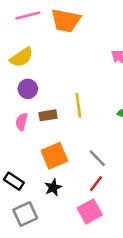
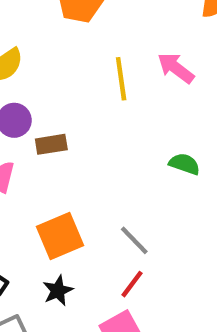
yellow line: (78, 105) -> (121, 79), moved
brown rectangle: (48, 115) -> (51, 144), moved

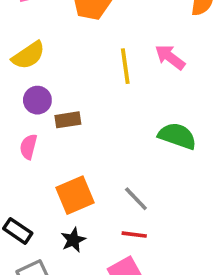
green semicircle: (184, 164) -> (177, 136), size x1.5
red line: (132, 284) -> (134, 235), turned 60

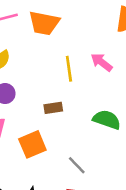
brown rectangle: (68, 120) -> (53, 108), moved
orange square: (75, 195) -> (32, 144), moved

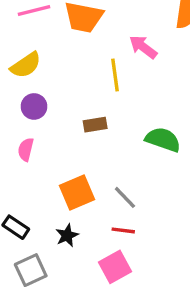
pink arrow: (102, 62) -> (143, 47), moved
orange square: (32, 144) -> (77, 192), moved

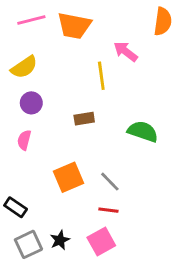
black star: (67, 235) -> (60, 240), moved

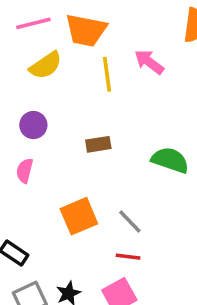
yellow semicircle: (24, 67) -> (46, 65), moved
yellow line: (101, 76) -> (107, 74), moved

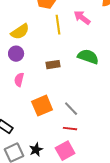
yellow semicircle: (46, 65) -> (20, 32), moved
green semicircle: (170, 160) -> (88, 57), moved
pink semicircle: (25, 171) -> (19, 80), moved

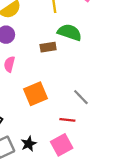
green semicircle: (88, 57) -> (70, 32), moved
gray line: (71, 109) -> (81, 97), moved

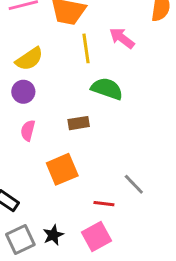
brown rectangle: (48, 47) -> (79, 123), moved
gray line: (81, 97) -> (134, 184), moved

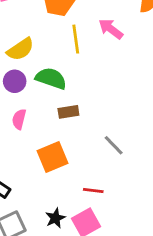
green semicircle: (107, 89) -> (51, 78), moved
gray line: (134, 184) -> (114, 145), moved
black star: (53, 235) -> (55, 218), moved

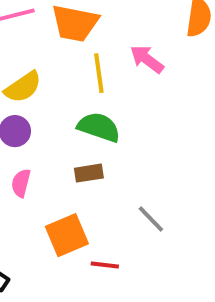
green semicircle: (51, 78) -> (99, 127), moved
red line: (93, 190) -> (105, 265), moved

